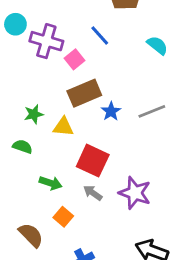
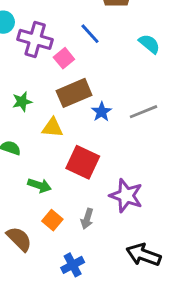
green star: (34, 114) -> (22, 102), moved
gray arrow: (93, 193) -> (87, 219), moved, turned -108

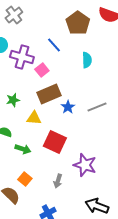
blue line: (90, 34) -> (54, 45), moved
cyan semicircle: (149, 44) -> (87, 60), moved, turned 49
green arrow: (39, 185) -> (23, 149), moved
orange square: (52, 220) -> (25, 179), moved

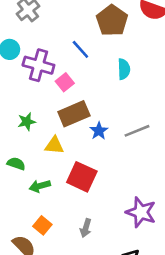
green arrow: (23, 149) -> (40, 186), turned 147
purple star: (85, 165) -> (141, 212), moved

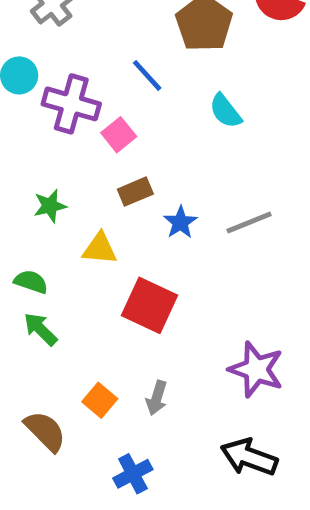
cyan semicircle: (124, 69) -> (225, 111), turned 144
brown rectangle: (74, 114) -> (135, 192), size x0.6
green arrow: (40, 186) -> (40, 329), moved, turned 60
orange square: (42, 225) -> (100, 400), moved

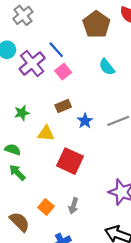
blue line: (147, 75) -> (56, 50), moved
purple cross: (71, 104) -> (32, 64), turned 35
pink square: (119, 135) -> (63, 72), moved

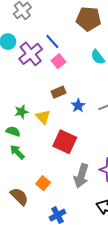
brown pentagon: (96, 25) -> (88, 19), turned -30
green star: (22, 113) -> (21, 112), moved
yellow triangle: (46, 134) -> (43, 117), turned 42
gray arrow: (73, 206) -> (81, 176), moved, size x1.6

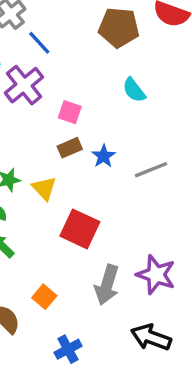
blue line: (52, 42) -> (39, 43), moved
pink square: (59, 61) -> (70, 112), moved, turned -32
blue star: (78, 106) -> (104, 156), moved

